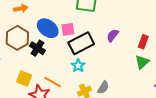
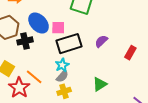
black cross: (37, 48) -> (25, 41), turned 35
green triangle: (142, 62) -> (100, 84), moved
gray semicircle: (103, 88) -> (62, 76), moved

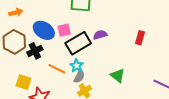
purple semicircle: (101, 41) -> (100, 35), moved, turned 40
orange line: (34, 77) -> (57, 69), moved
green triangle: (100, 84) -> (118, 76), turned -35

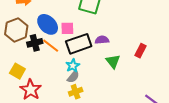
orange line: (57, 69) -> (51, 46), moved
green triangle: (118, 76) -> (113, 61), moved

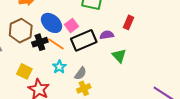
pink square: (67, 28) -> (72, 26), turned -32
red rectangle: (140, 51) -> (129, 22), moved
cyan star: (73, 66) -> (59, 67), moved

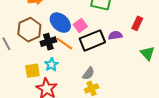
green triangle: (119, 56) -> (147, 53), moved
cyan star: (59, 67) -> (51, 65), moved
yellow square: (24, 71) -> (32, 71), turned -35

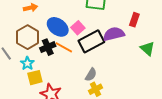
purple semicircle: (115, 35) -> (114, 34), size x1.5
cyan star: (51, 65) -> (27, 63), moved

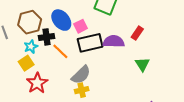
orange line: (64, 47) -> (60, 51), moved
cyan star: (27, 63) -> (31, 47), moved
gray semicircle: (91, 75) -> (81, 75), size x1.5
yellow square: (35, 78) -> (26, 63), turned -35

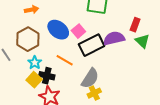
black cross: (46, 37) -> (47, 76), moved, turned 35
green triangle: (142, 64) -> (142, 41), moved

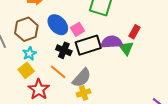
green triangle: (142, 41) -> (126, 48), moved
orange line: (65, 60) -> (58, 72), moved
black cross: (47, 76) -> (64, 50), moved

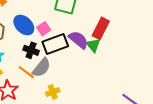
red rectangle: (134, 32) -> (101, 28), size x1.5
purple semicircle: (112, 42) -> (78, 40), turned 45
gray semicircle: (82, 78) -> (41, 68), moved

